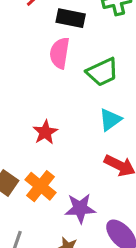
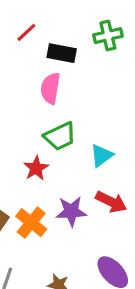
green trapezoid: (102, 72) -> (60, 136), moved
purple star: (80, 208) -> (71, 211), moved

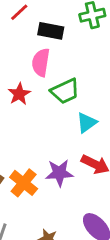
green trapezoid: (60, 136) -> (65, 91), moved
red star: (36, 168) -> (19, 94), moved

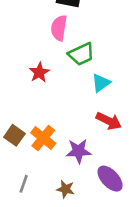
red star: (19, 94) -> (39, 72), moved
purple star: (59, 173) -> (79, 151), moved

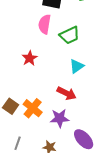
green trapezoid: (81, 54) -> (70, 35), moved
red arrow: (109, 121) -> (67, 93), moved

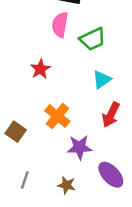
red arrow: (67, 93) -> (111, 115), moved, turned 90
orange cross: (33, 108) -> (57, 116), moved

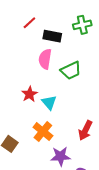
cyan triangle: (102, 80) -> (49, 102), moved, turned -35

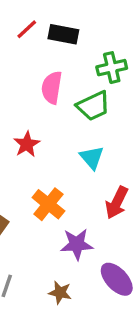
green cross: (82, 25) -> (112, 68), moved
black rectangle: (52, 36) -> (63, 34), moved
cyan triangle: (49, 102) -> (92, 158), moved

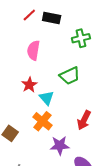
pink semicircle: (52, 88) -> (33, 50), moved
green trapezoid: (93, 106) -> (70, 76), moved
cyan triangle: (92, 158) -> (47, 98), moved

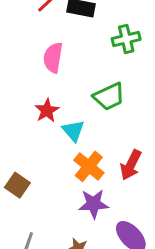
orange cross: (42, 121) -> (89, 166), moved

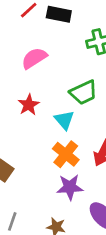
pink semicircle: (53, 58) -> (34, 58), turned 48
cyan triangle: (73, 131) -> (64, 120), moved

